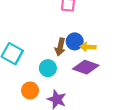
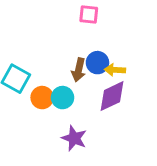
purple diamond: (86, 67) -> (112, 96), turned -45
orange circle: (30, 90) -> (42, 98), moved

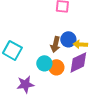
orange circle: (42, 98) -> (56, 67), moved
purple star: (74, 138) -> (25, 84), moved, turned -30

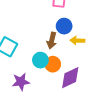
blue circle: (68, 39) -> (64, 26), moved
purple diamond: (78, 62) -> (70, 78), moved

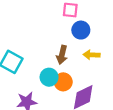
blue circle: (64, 26) -> (81, 30), moved

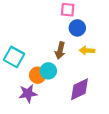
orange circle: (63, 82) -> (38, 75), moved

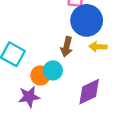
blue circle: (77, 28) -> (87, 20), size x1.6

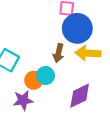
yellow arrow: (98, 47) -> (88, 53), size x1.5

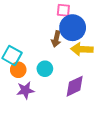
brown arrow: (58, 53) -> (56, 39), moved
orange circle: (34, 80) -> (18, 70), moved

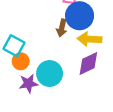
cyan circle: (45, 69) -> (50, 73), moved, size x1.5
purple diamond: (75, 86) -> (88, 63), moved

